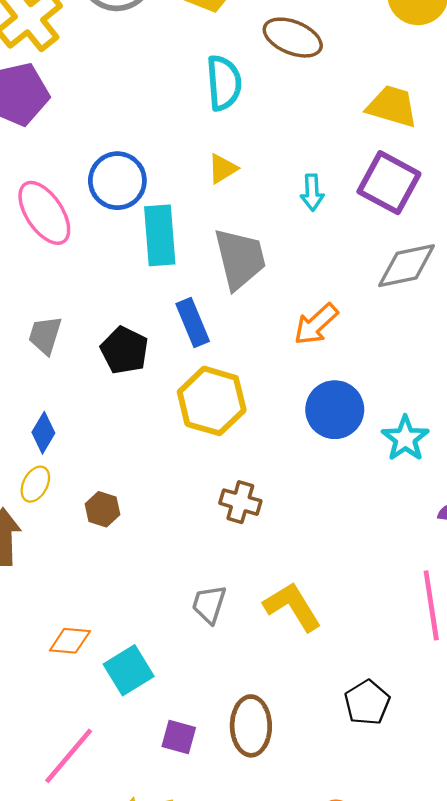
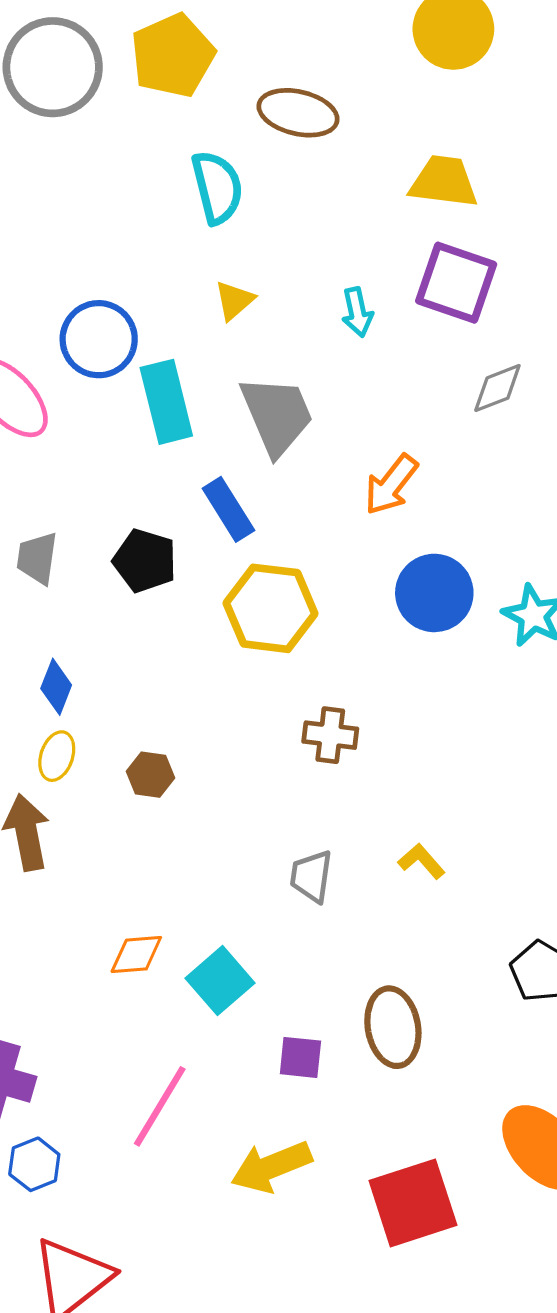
gray diamond: (407, 266) -> (497, 388), size x0.7
yellow L-shape: (292, 607) -> (421, 861), size x0.6

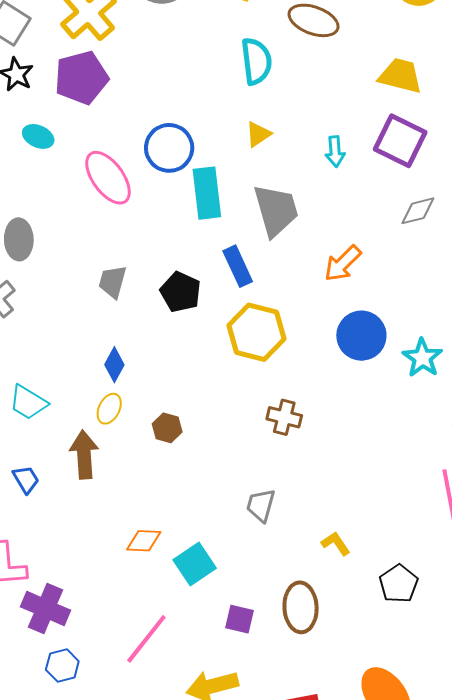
yellow L-shape: (421, 861) -> (336, 543), moved

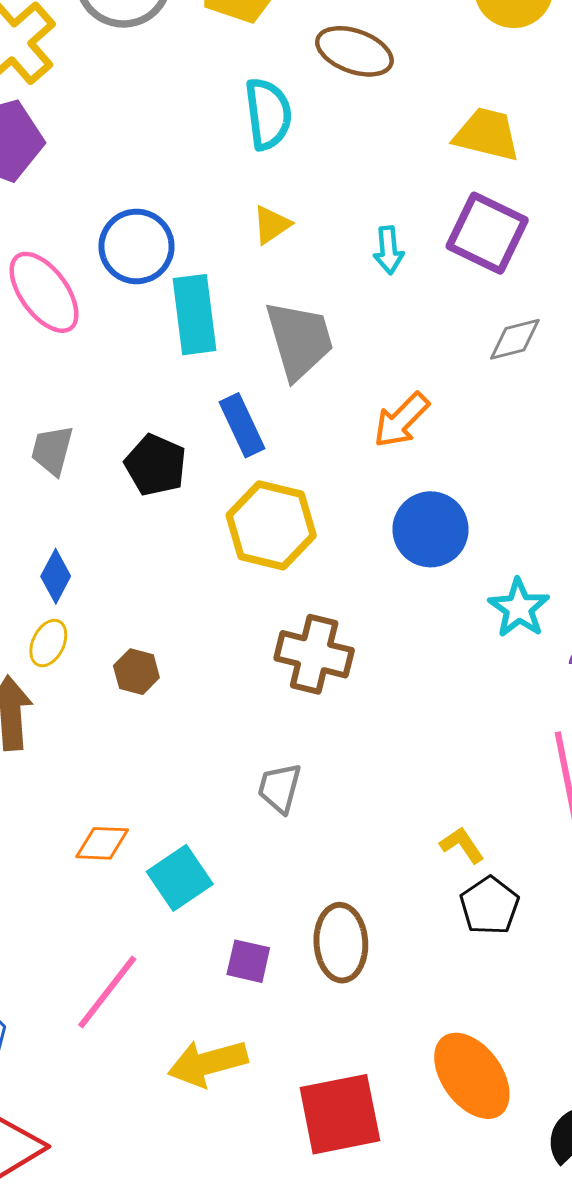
cyan star: (422, 358) -> (519, 608), moved
brown cross: (284, 417) -> (314, 654), size x1.4
yellow L-shape: (336, 543) -> (462, 845), moved

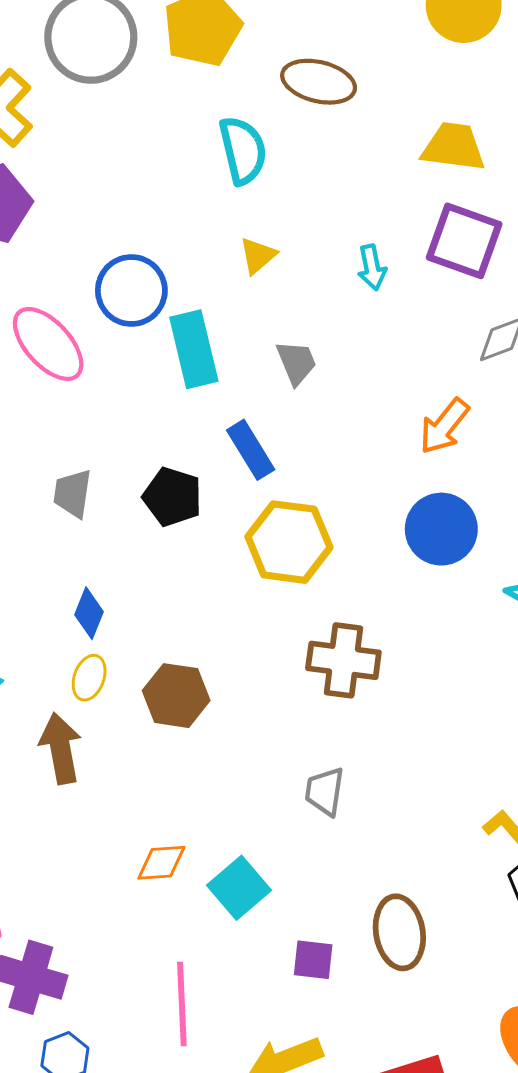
gray trapezoid: (299, 340) -> (296, 363), size x0.6
orange arrow: (401, 420) -> (444, 426), moved
brown hexagon: (136, 672) -> (176, 696), size x1.5
pink line: (107, 992) -> (182, 1004), turned -34

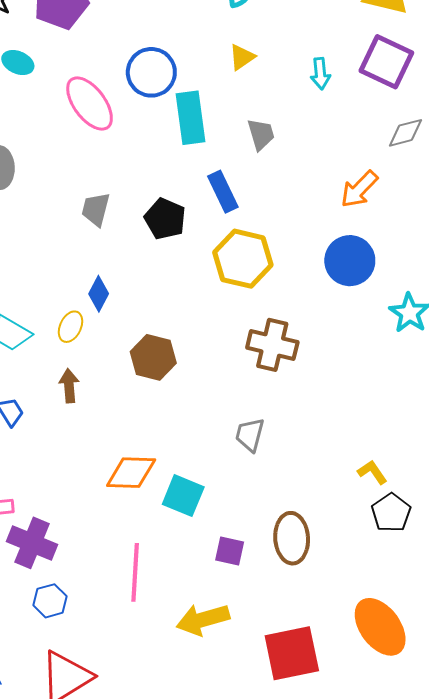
yellow ellipse: (89, 678) -> (70, 327), moved
brown arrow: (61, 748) -> (69, 386), size x0.7
orange diamond: (161, 863) -> (131, 473), size x1.4
cyan square: (239, 888) -> (183, 496), turned -33

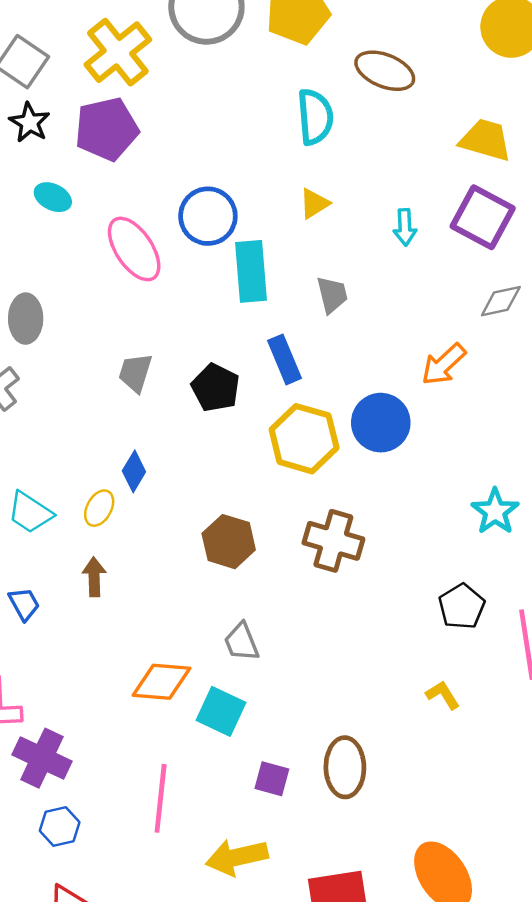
blue circle: (350, 261) -> (381, 423), moved
brown hexagon: (153, 357) -> (229, 542), moved
gray trapezoid: (250, 435) -> (242, 642), moved, turned -39
black pentagon: (391, 513) -> (462, 606), moved

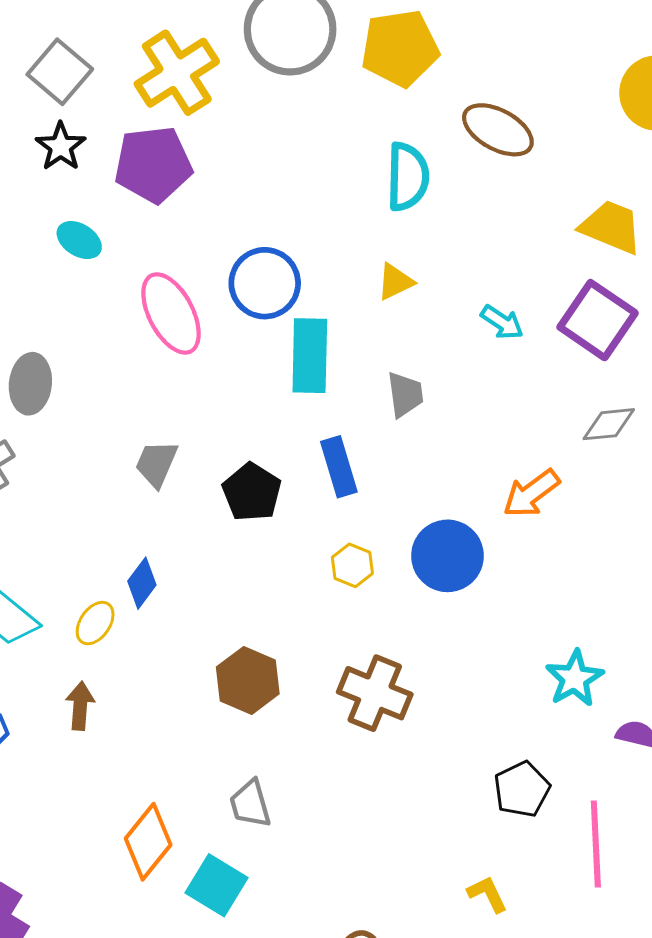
cyan arrow: (405, 227) -> (502, 322), turned -60
yellow hexagon: (304, 439) -> (352, 565), size x0.5
orange diamond: (161, 682) -> (148, 842), turned -62

